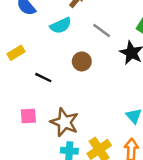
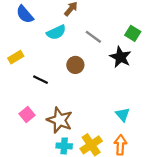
pink square: (28, 116) -> (27, 114), turned -35

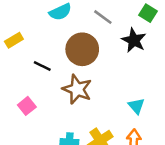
brown circle: (75, 65) -> (82, 49), size x1.6
brown star: (60, 120) -> (77, 89), moved

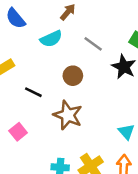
brown circle: (82, 49) -> (73, 76), size x0.6

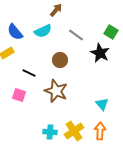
blue semicircle: (16, 18) -> (15, 32), moved
pink square: (18, 132) -> (19, 95), moved, turned -32

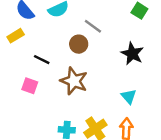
gray line: (76, 35) -> (93, 26), moved
black star: (100, 53) -> (132, 54), moved

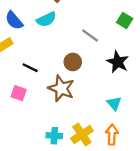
gray line: (93, 26) -> (90, 35), moved
brown circle: (79, 44) -> (73, 62), moved

